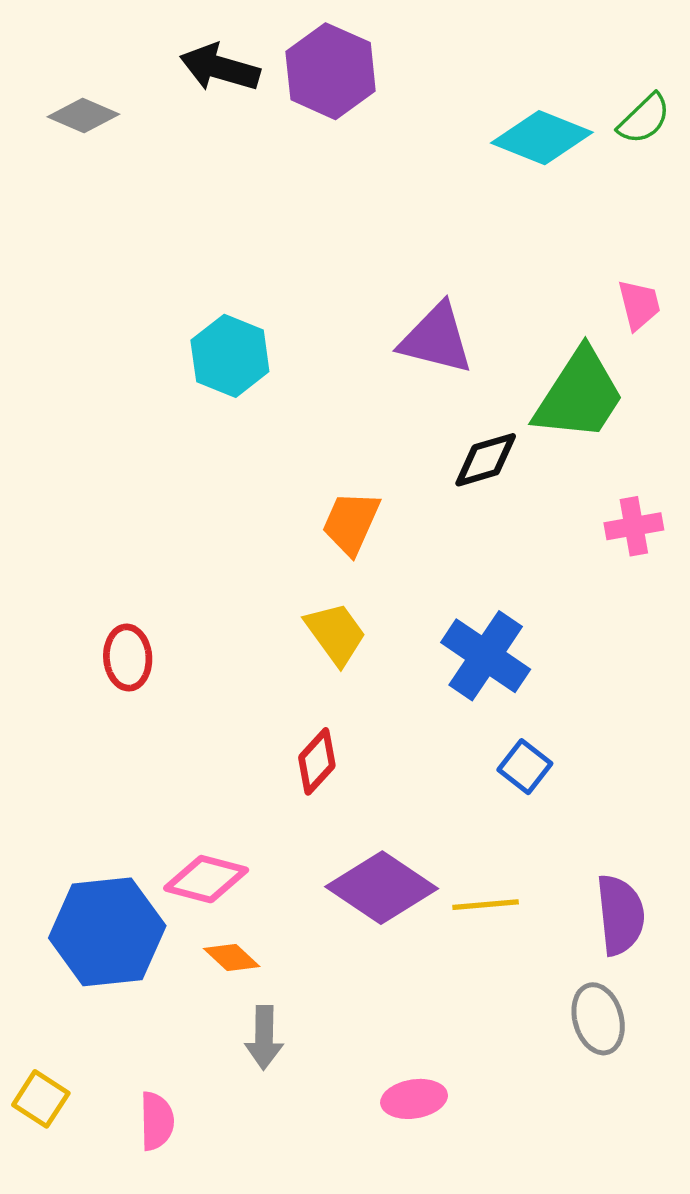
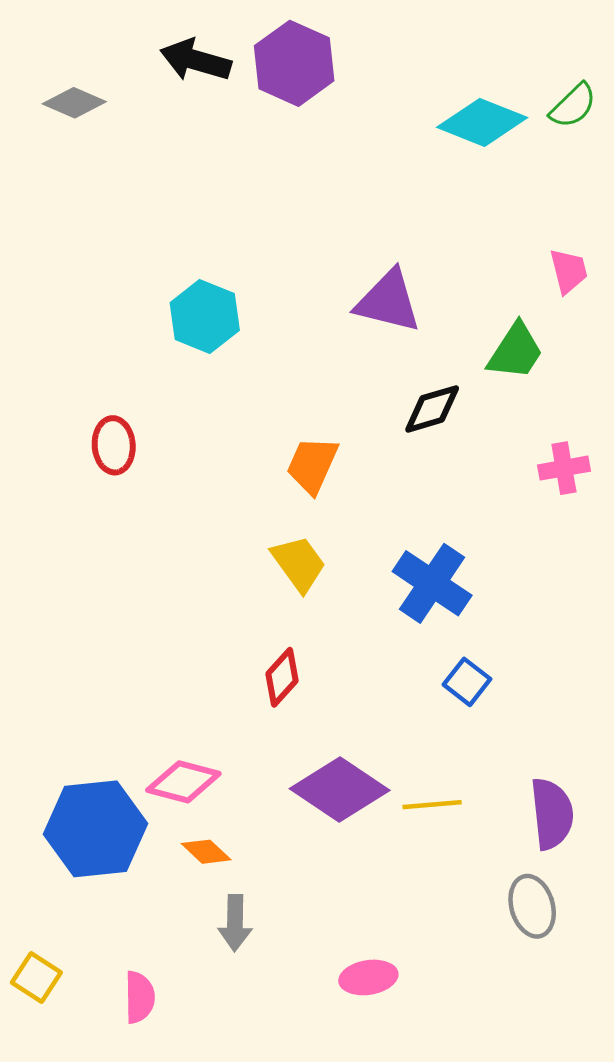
green trapezoid: (579, 395) -> (515, 351), size x0.7
red ellipse: (128, 658) -> (114, 445), moved

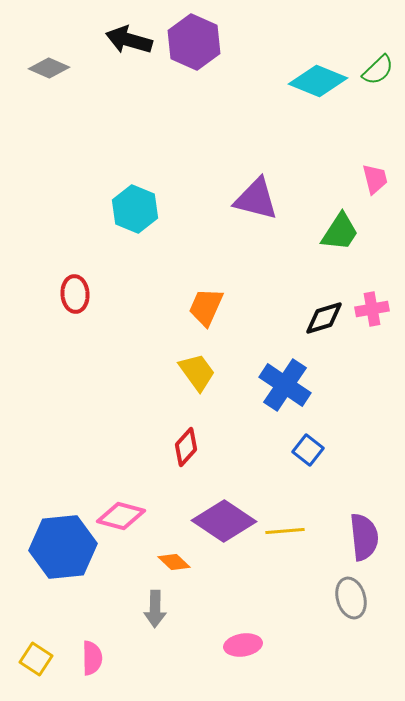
black diamond: (432, 409) -> (324, 318), moved
orange diamond: (206, 852) -> (174, 562), moved
yellow square: (36, 977) -> (36, 659), moved

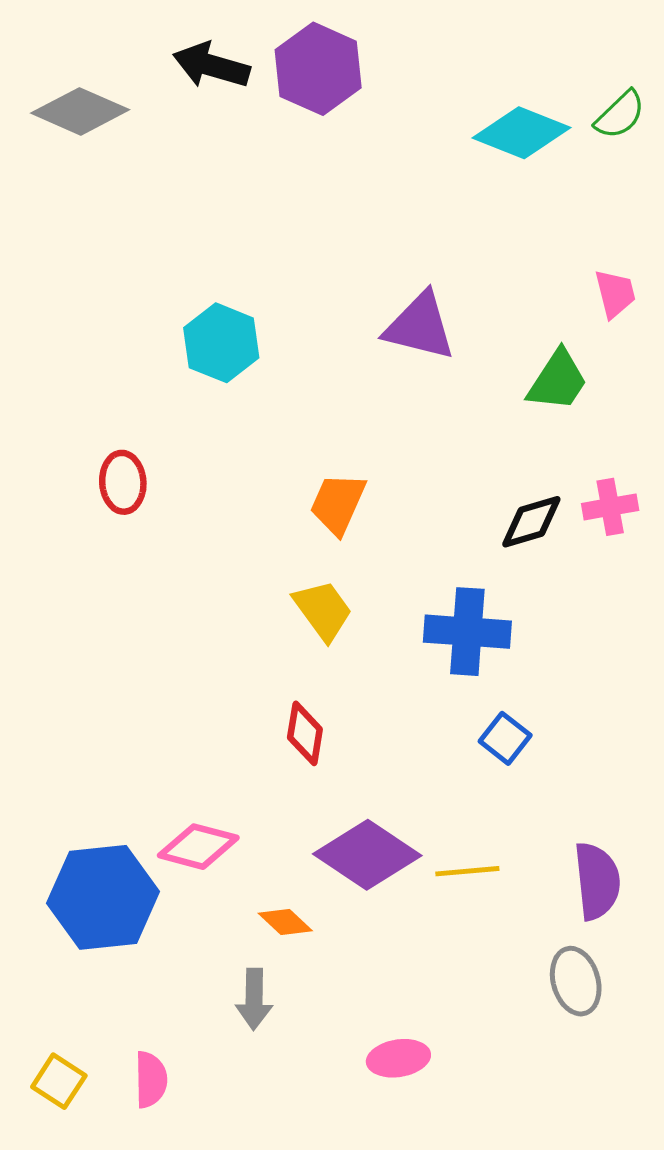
gray diamond: (49, 68) -> (80, 111), size x1.4
blue cross: (285, 385) -> (467, 632), turned -30
red diamond: (186, 447) -> (305, 733), turned -33

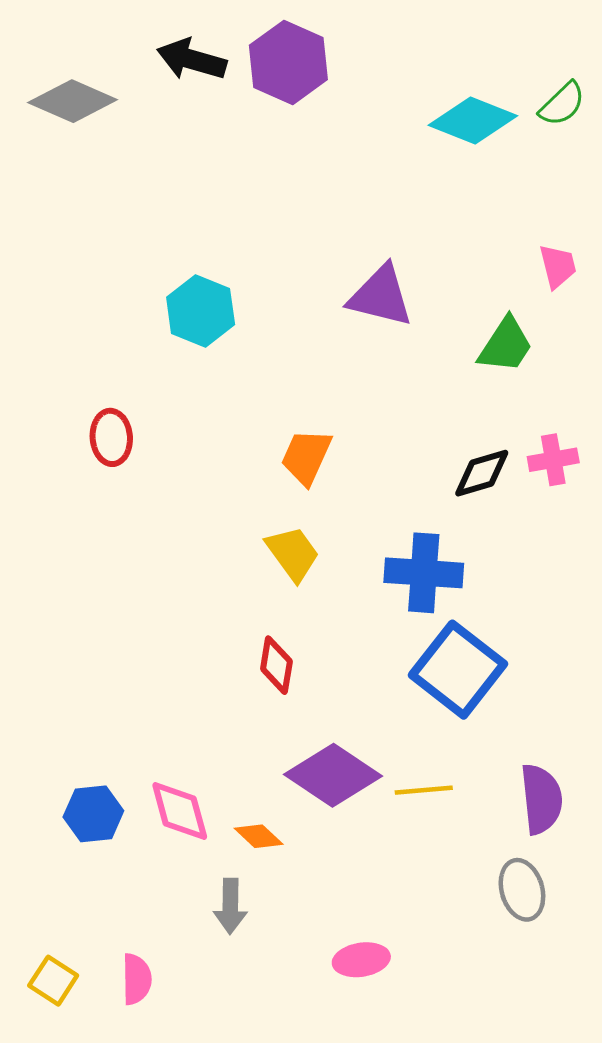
blue square: (505, 738) -> (458, 670), size x2.0
pink diamond: (198, 847) -> (180, 811), moved, turned 60
blue hexagon: (103, 897) -> (93, 814), size x0.6

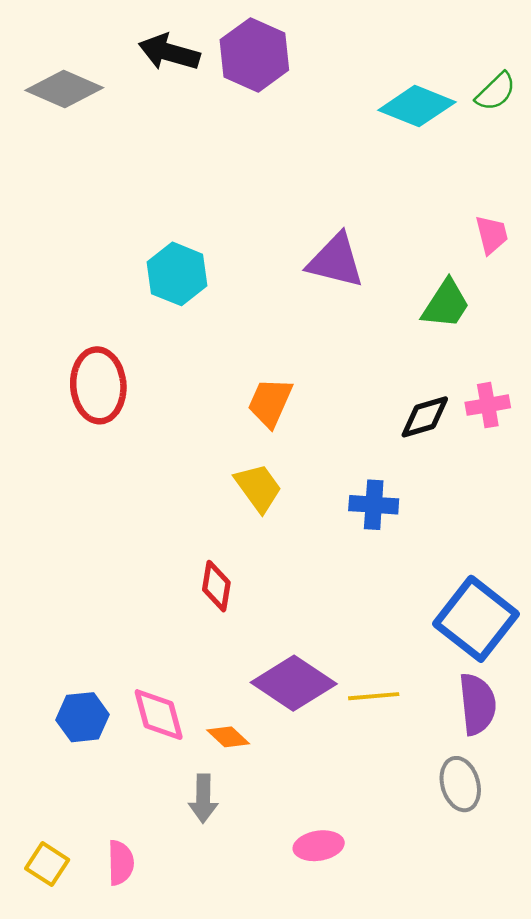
red ellipse: (111, 437) -> (98, 385), size x1.5
blue cross: (424, 573) -> (374, 505), size x0.7
red diamond: (276, 665) -> (216, 586), moved
blue square: (458, 670) -> (476, 619), moved

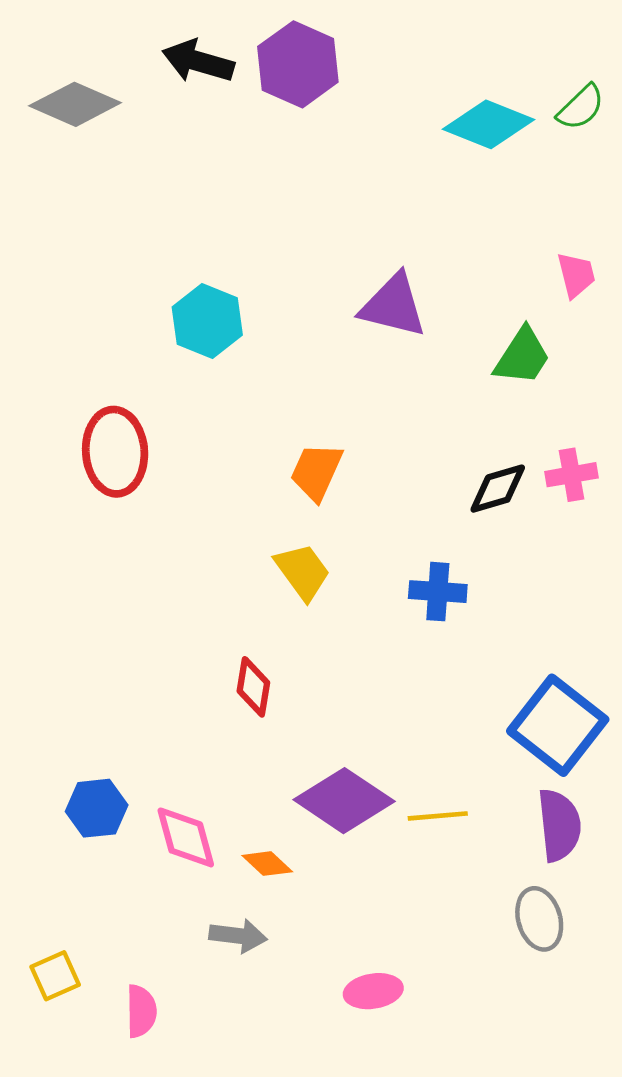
blue hexagon: (83, 717) -> (97, 808), moved
gray arrow: (203, 798) -> (238, 936), turned -84
yellow square: (47, 864) -> (55, 976), moved, turned 33

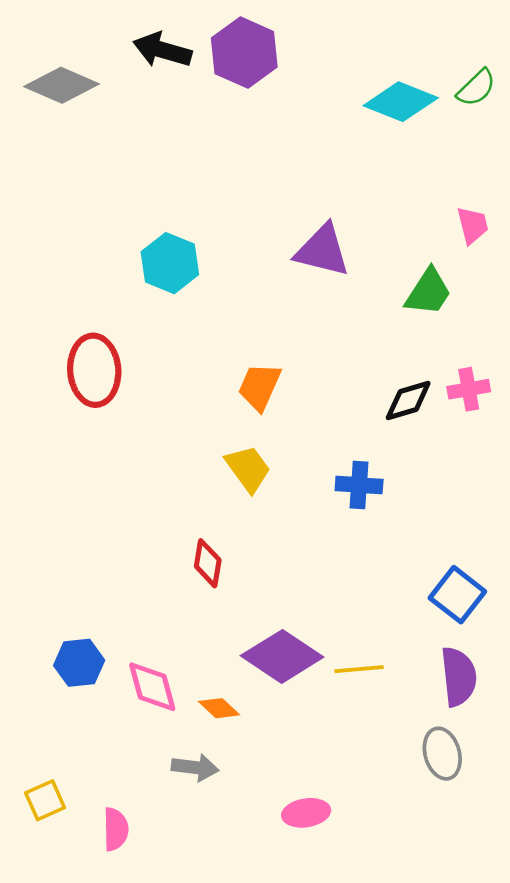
blue square: (558, 725) -> (457, 595), size x0.7

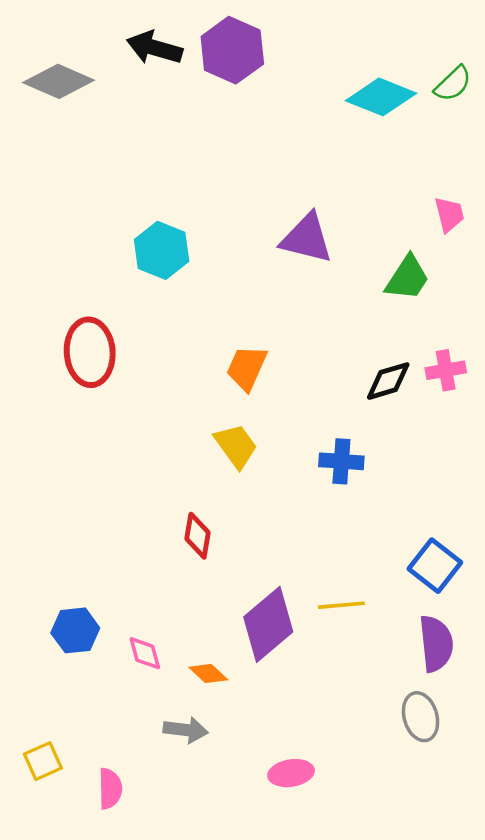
purple diamond: (282, 656) -> (268, 624), turned -74
yellow line: (359, 669) -> (341, 605), moved
pink diamond: (152, 687) -> (145, 653), size x0.7

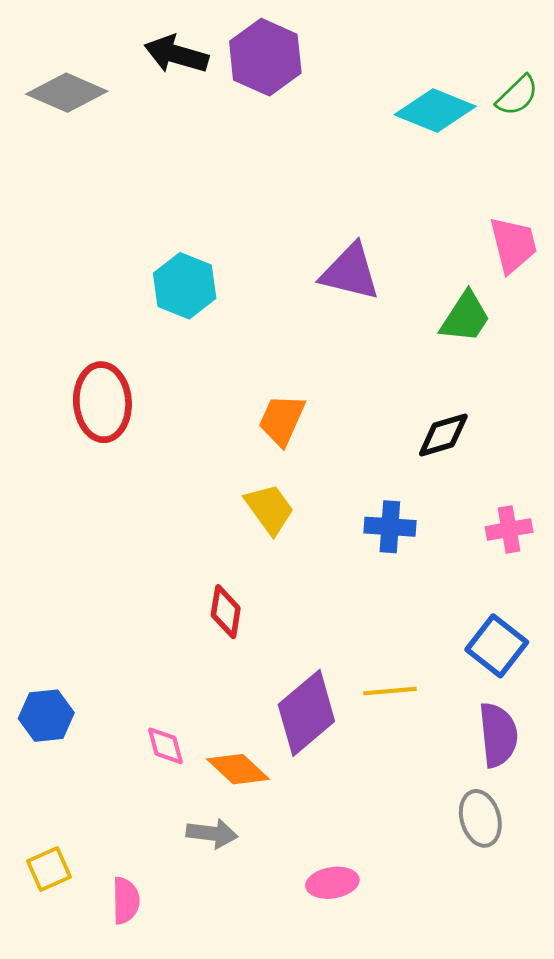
pink trapezoid: (449, 214) -> (513, 245), size x1.4
pink cross: (446, 370) -> (509, 529), moved
blue hexagon: (75, 630) -> (46, 716), moved
orange diamond: (208, 674) -> (238, 769), size x1.4

